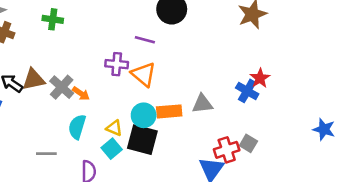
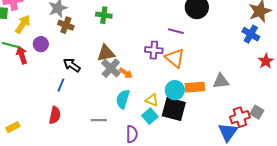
brown triangle: (34, 79) -> (106, 53), moved
blue cross: (247, 91) -> (251, 34), moved

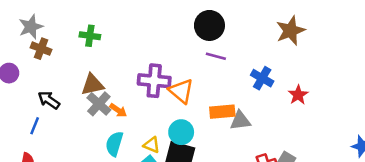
purple line: (176, 31) -> (216, 56), moved
blue cross: (251, 34) -> (262, 78), moved
purple cross: (154, 50) -> (154, 81), size x1.4
orange rectangle: (195, 87) -> (222, 112), moved

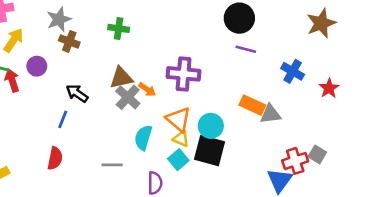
orange triangle: (181, 91) -> (178, 119), moved
orange arrow: (118, 110) -> (147, 90), moved
orange rectangle: (222, 112) -> (252, 105), turned 30

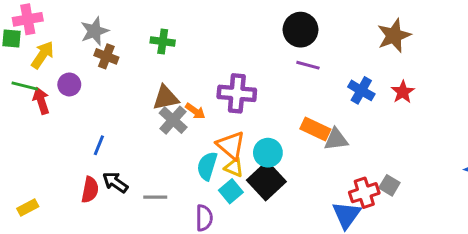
red star: (329, 88) -> (403, 92), moved
black arrow: (77, 93) -> (115, 182), moved
cyan semicircle: (143, 138) -> (207, 166), moved
black square: (210, 151) -> (266, 181), turned 32

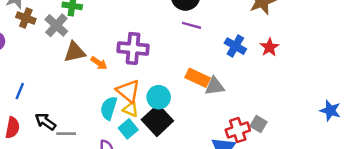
gray cross: (173, 120) -> (56, 25), moved
black arrow: (115, 182) -> (45, 122), moved

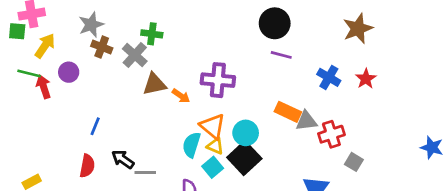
red cross: (238, 130) -> (331, 134), moved

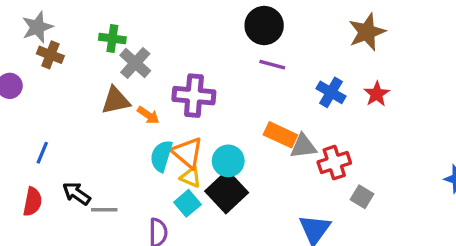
gray cross: (135, 55) -> (135, 63), moved
cyan semicircle: (191, 145) -> (161, 156), moved

